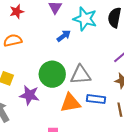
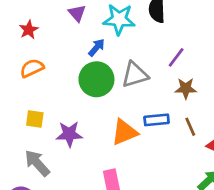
green circle: (52, 74) -> (96, 79), moved
gray triangle: (80, 75) -> (135, 75), moved

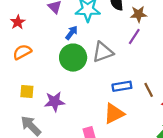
brown star: (186, 88) -> (139, 14), moved
orange triangle: (124, 132) -> (114, 114), moved

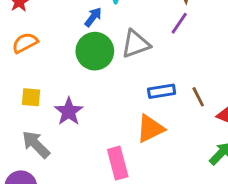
purple star: (55, 102) -> (69, 111), turned -30

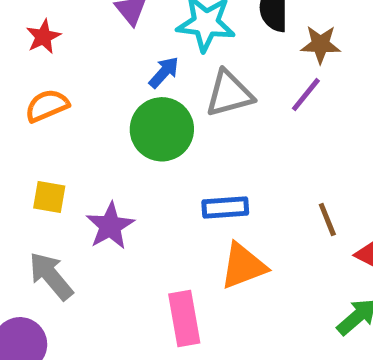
gray triangle: (136, 44) -> (229, 94), moved
blue rectangle: (162, 91) -> (225, 208), moved

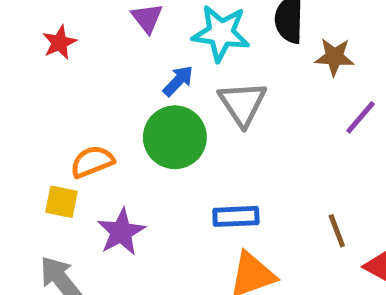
gray triangle: (229, 94) -> (243, 104), turned -50
purple line: (306, 95) -> (361, 117), moved
orange semicircle: (47, 106) -> (92, 162), moved

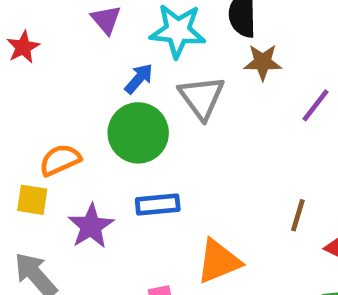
brown star: (334, 57) -> (263, 62), moved
blue rectangle: (236, 216) -> (158, 205), moved
brown line: (337, 231) -> (298, 215), turned 40

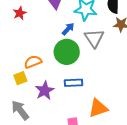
yellow square: (32, 200) -> (20, 78), turned -32

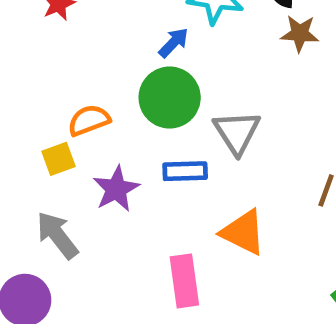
gray triangle: (94, 38) -> (237, 132), moved
orange triangle: (98, 108) -> (243, 232), turned 45

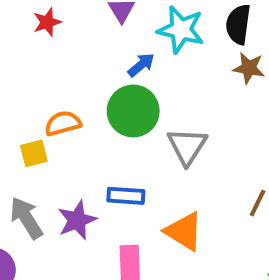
blue rectangle: (185, 171) -> (126, 196), moved
purple star: (116, 189) -> (77, 220), moved

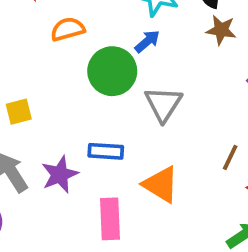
blue arrow: (141, 65) -> (147, 41), moved
orange semicircle: (63, 123) -> (68, 29), moved

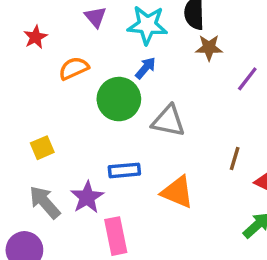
gray triangle: (163, 104) -> (168, 121), turned -42
pink rectangle: (110, 219) -> (116, 236), moved

